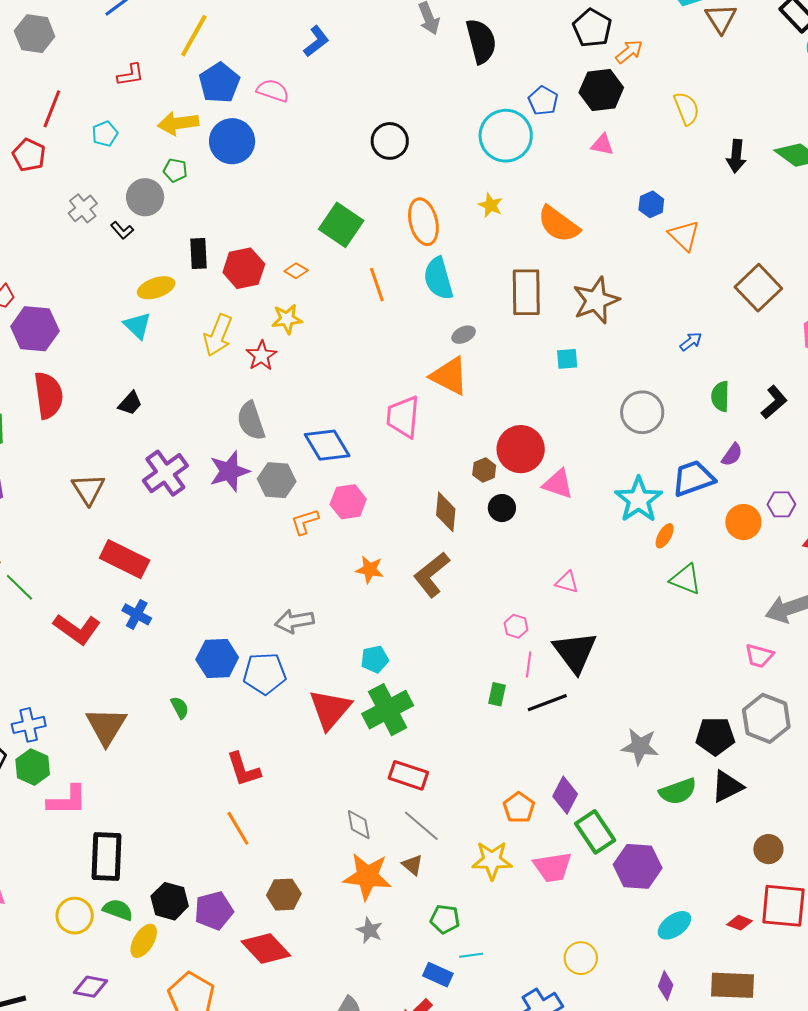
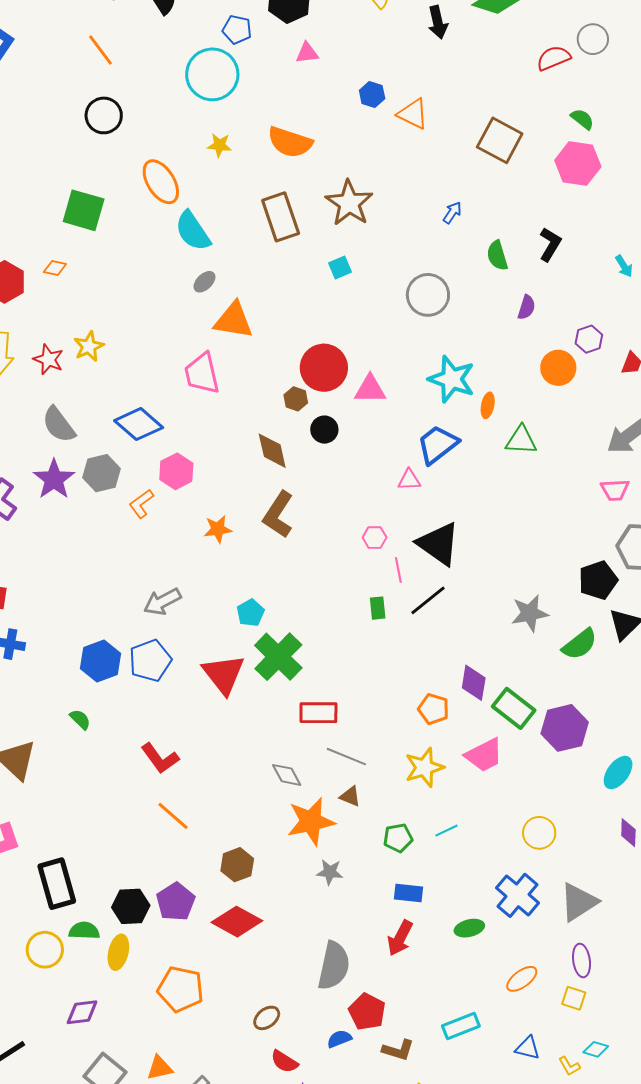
orange line: (377, 285) -> (101, 50), moved
yellow star: (287, 319) -> (89, 346), moved
gray ellipse: (464, 335) -> (204, 282), moved
blue trapezoid: (693, 478) -> (438, 444), moved
cyan line: (471, 955) -> (446, 831), moved

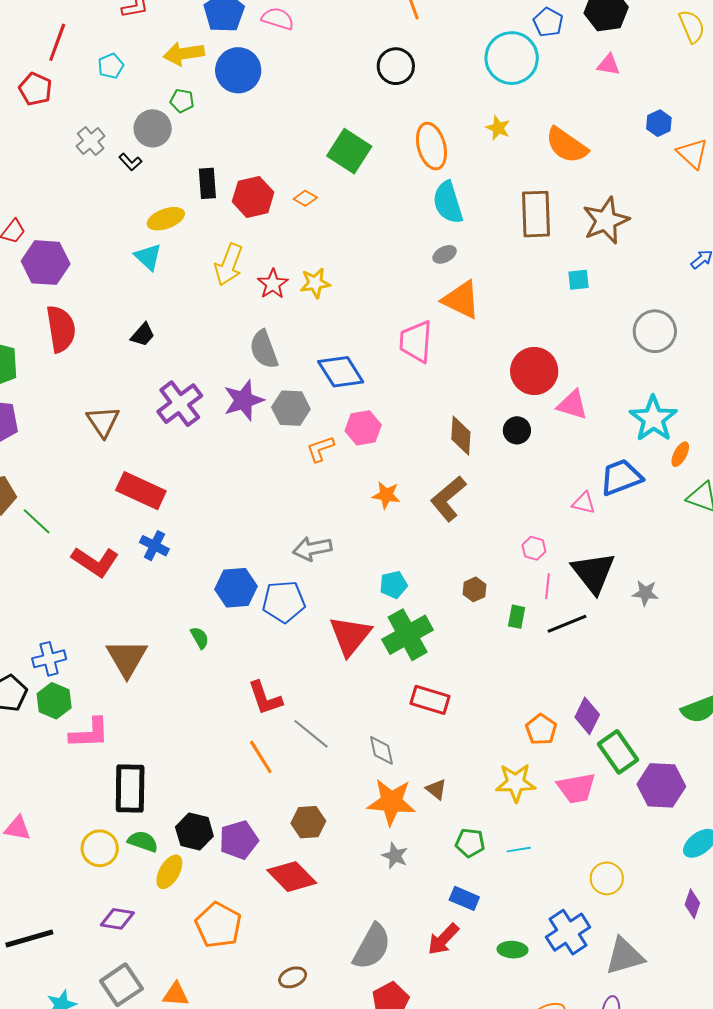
brown hexagon: (296, 399) -> (475, 589), moved
gray star: (530, 613) -> (645, 593), moved, size x0.7
gray line: (346, 757) -> (311, 734), moved

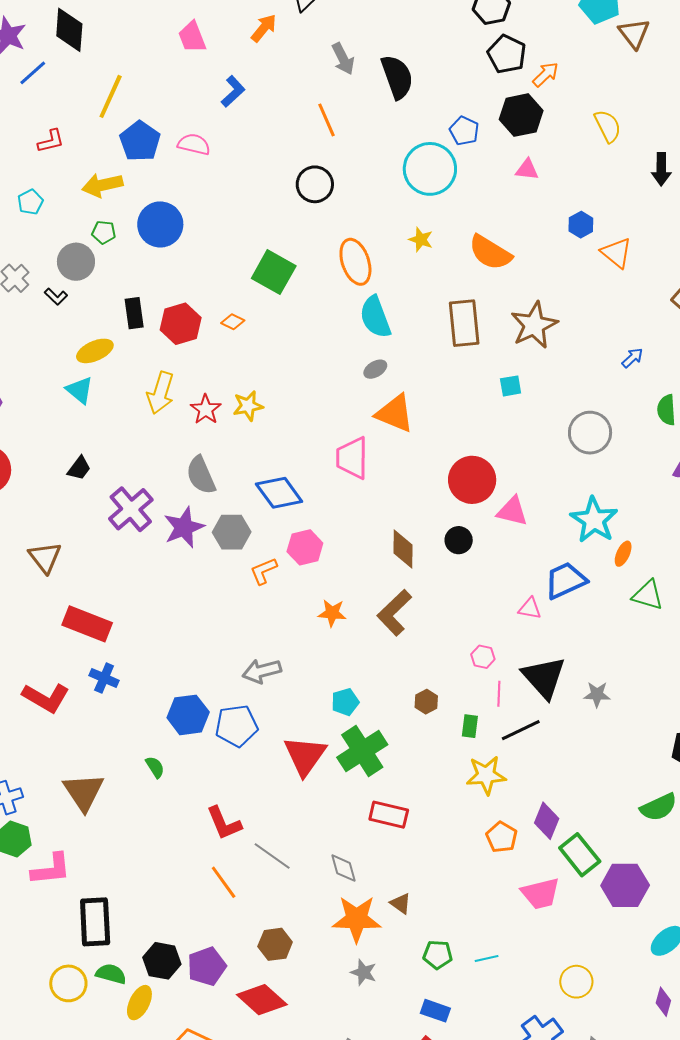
blue circle: (238, 70) -> (160, 224), moved
purple cross: (180, 404) -> (131, 509), moved
yellow star: (516, 783) -> (486, 775), moved

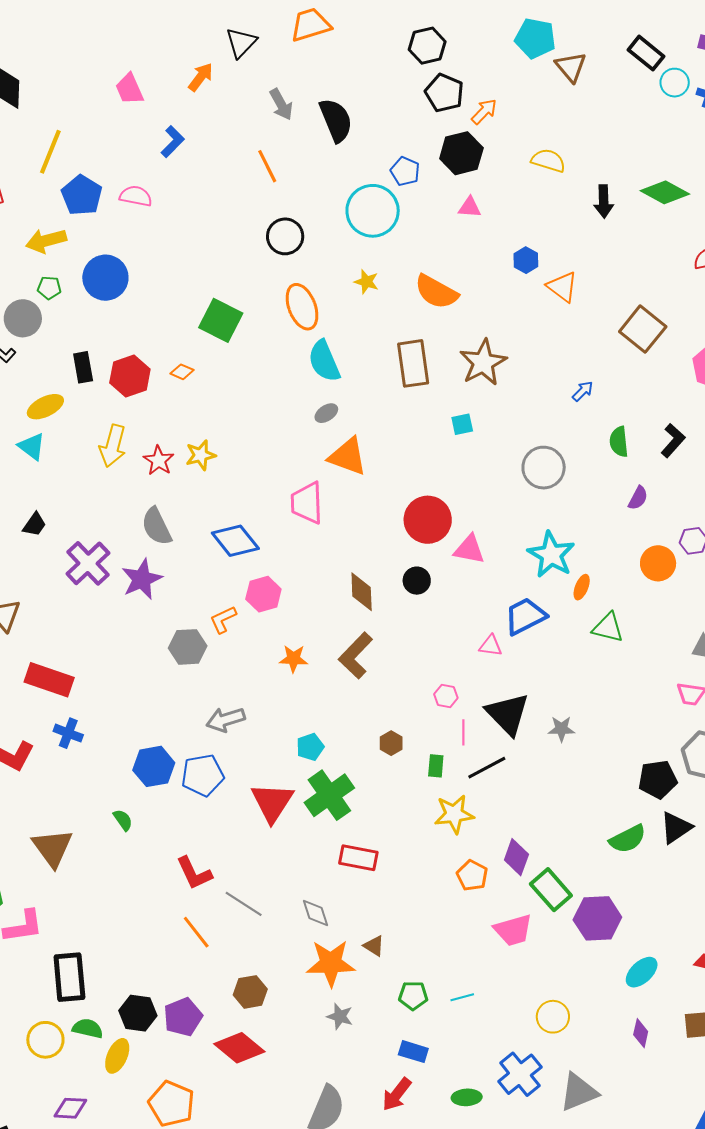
yellow semicircle: (608, 126) -> (548, 161), turned -44
black circle: (315, 184) -> (285, 236), moved
gray hexagon: (232, 532) -> (188, 647), moved

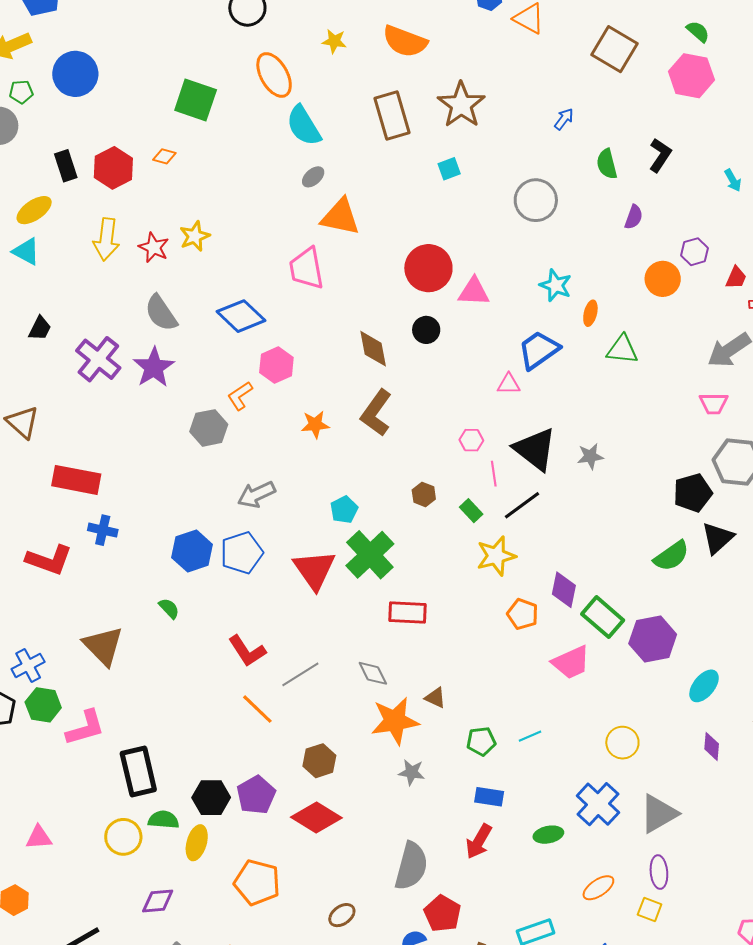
cyan star: (551, 555) -> (556, 285), size x0.7
green rectangle: (436, 766) -> (471, 511), turned -40
gray line: (244, 904) -> (300, 674), turned -57

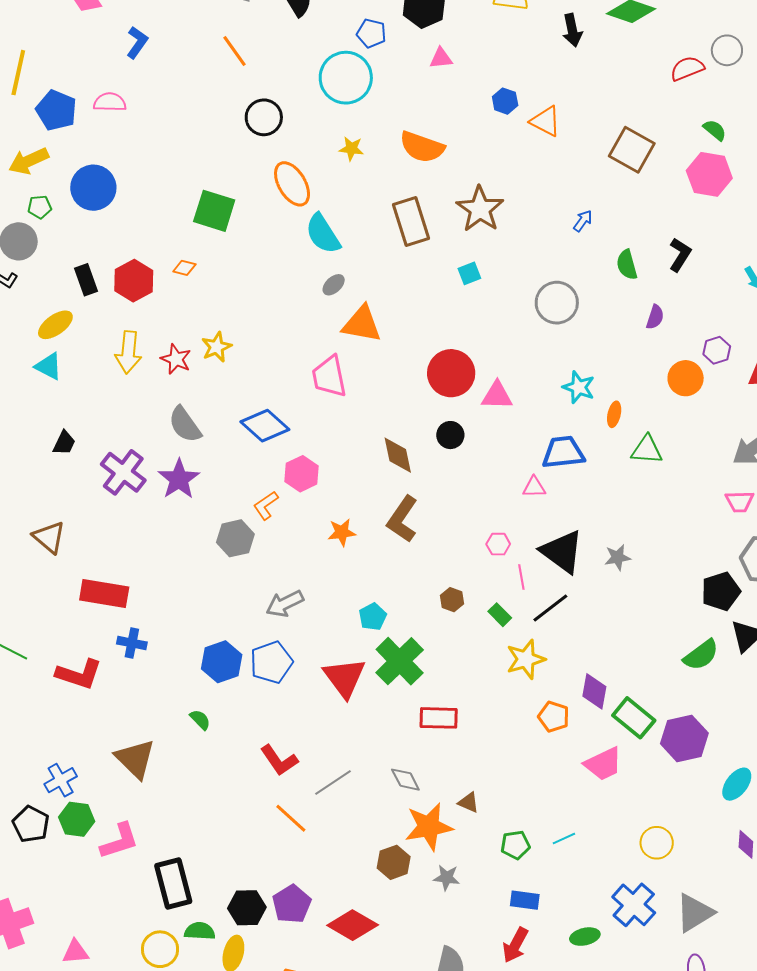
blue trapezoid: (539, 350) -> (563, 452), turned 30
brown hexagon: (319, 761) -> (394, 862), moved

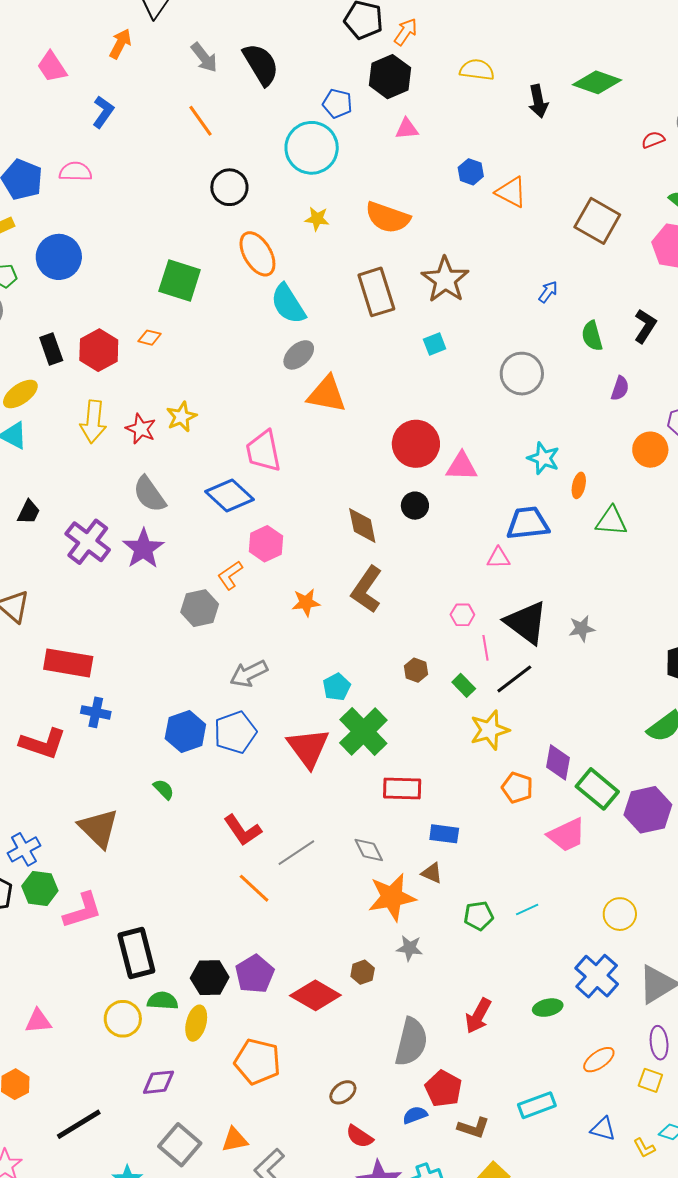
red semicircle: (687, 68) -> (653, 140), size x0.7
gray ellipse: (334, 285) -> (299, 355), size x1.4
pink trapezoid: (329, 376) -> (263, 451), moved
brown hexagon: (394, 862) -> (363, 972), moved, size x0.7
blue rectangle: (525, 900) -> (444, 834), moved

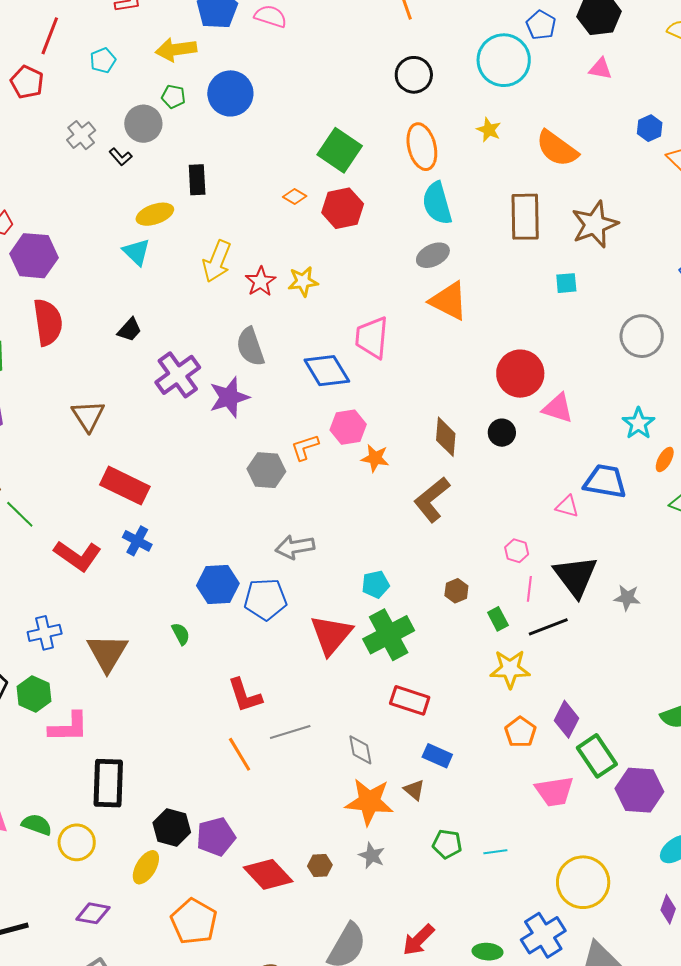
red hexagon: (99, 350) -> (343, 208), moved
orange star: (306, 603) -> (375, 458), moved
blue cross: (24, 849) -> (45, 633), moved
yellow circle: (620, 914) -> (583, 882), size x1.6
green semicircle: (163, 1001) -> (37, 825), moved

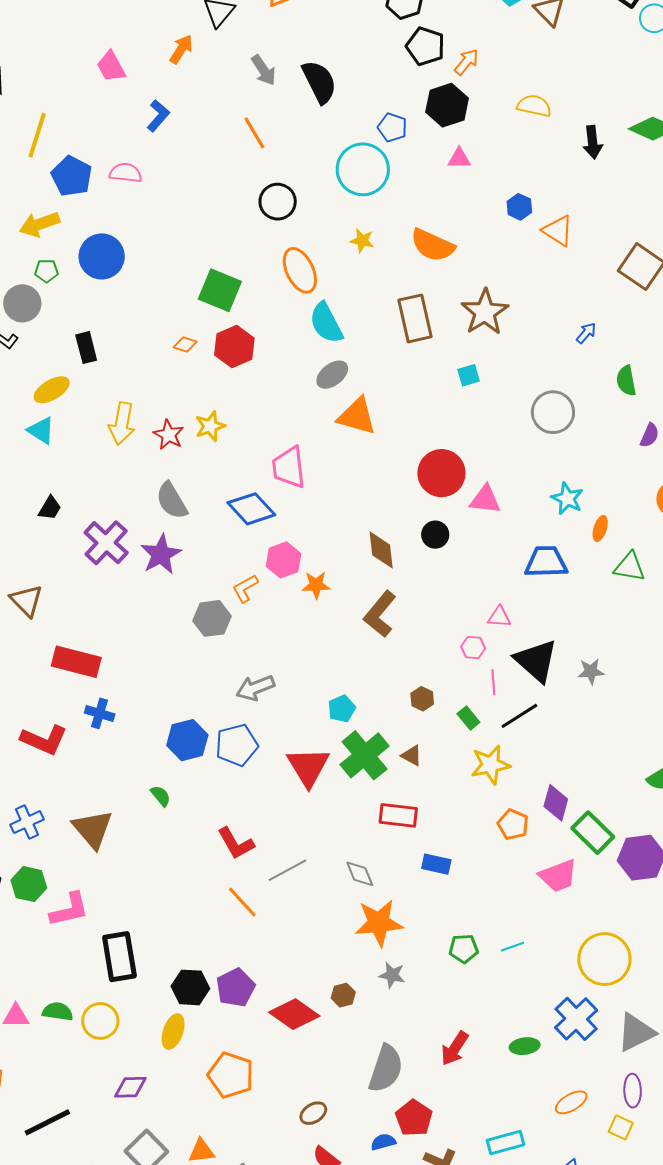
pink triangle: (567, 506) -> (499, 617), moved
brown triangle: (414, 790) -> (412, 755), moved

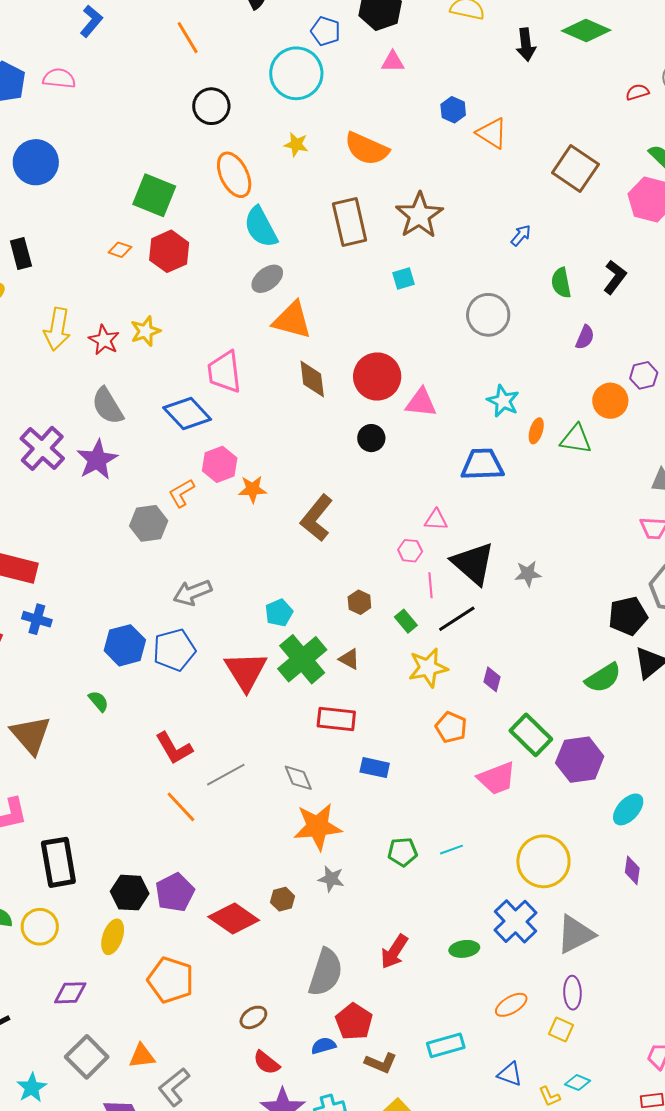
brown diamond: (381, 550) -> (312, 379), moved
green triangle: (630, 567) -> (576, 439), moved
purple diamond: (556, 803) -> (492, 679), moved, size x0.7

